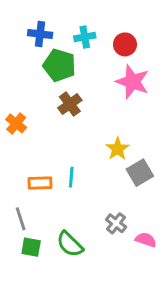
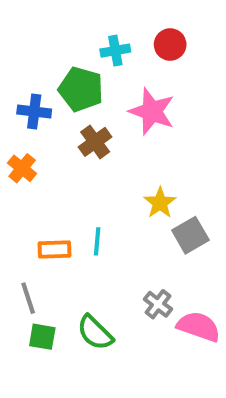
blue cross: (40, 34) -> (34, 111), moved
red circle: (125, 44) -> (170, 45), moved
pink star: (132, 82) -> (152, 111), moved
pink semicircle: (146, 240) -> (199, 327), size x1.5

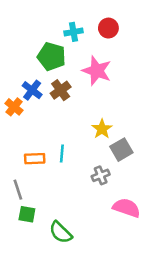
blue cross: (34, 111) -> (32, 90), moved, turned 30
gray cross: (158, 304) -> (101, 175), moved, turned 30
green semicircle: (95, 333) -> (61, 232), moved

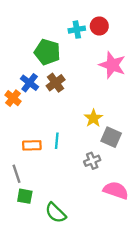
cyan cross: (74, 32) -> (77, 30), moved
pink star: (97, 71) -> (112, 65), moved
gray square: (121, 150) -> (111, 137), turned -36

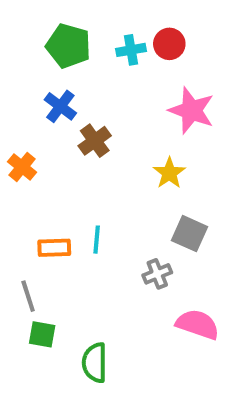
green pentagon: (47, 52) -> (68, 46), moved
blue cross: (30, 83) -> (60, 106), moved
yellow star: (93, 118) -> (169, 173), moved
green semicircle: (56, 213) -> (95, 363), turned 45

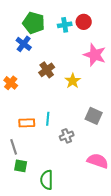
blue cross: (60, 106) -> (24, 44), moved
yellow star: (169, 173) -> (73, 81), moved
gray cross: (157, 274) -> (67, 136), moved

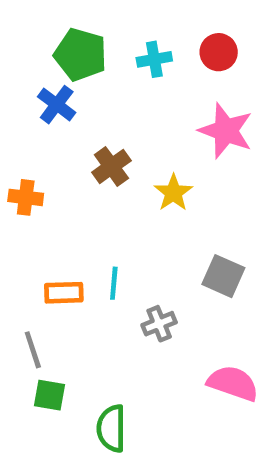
red circle: (84, 22) -> (219, 52), moved
orange cross: (11, 83) -> (26, 197), turned -32

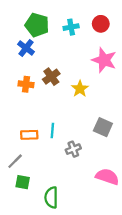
orange cross: (26, 197) -> (26, 84), moved
gray line: (33, 350) -> (15, 161), turned 63

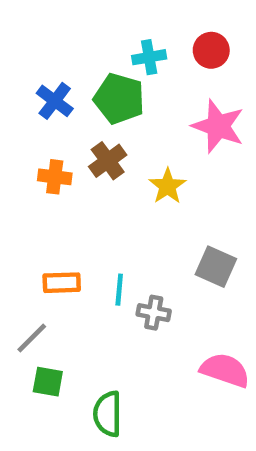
green pentagon: (37, 25) -> (119, 99), moved
cyan line: (52, 130) -> (119, 290), moved
gray cross: (73, 149) -> (154, 313), turned 32

